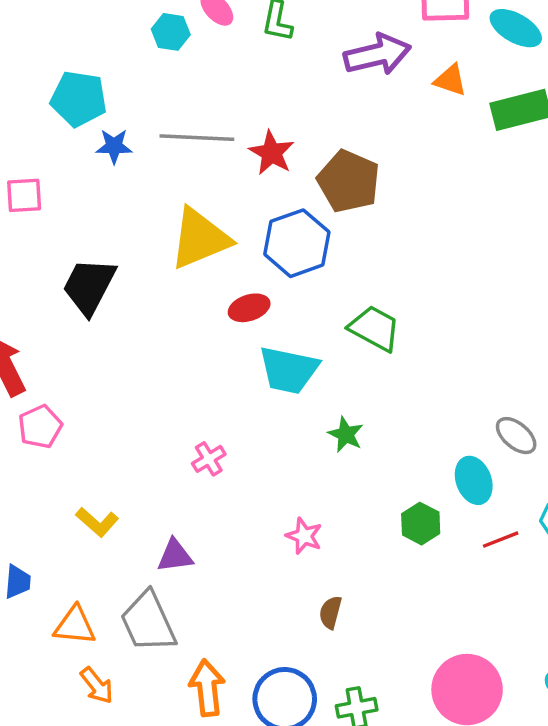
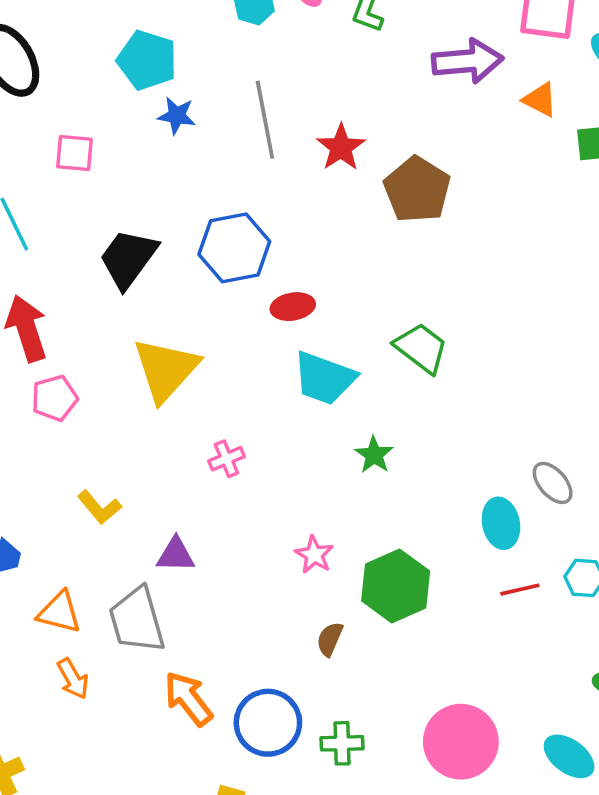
gray line: (197, 138) -> (265, 120), turned 68
yellow triangle: (200, 239) -> (166, 370), moved, turned -34
blue hexagon: (297, 243) -> (234, 248), moved
green hexagon: (421, 524) -> (396, 586), moved, size x1.6
orange arrow: (207, 688) -> (188, 699), turned -40

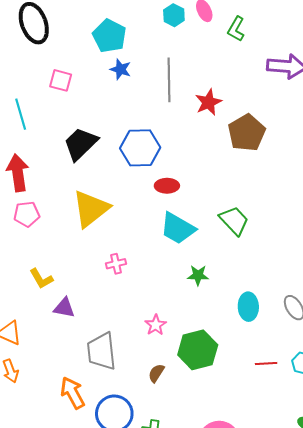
green star: (374, 455) -> (198, 275), turned 30
cyan ellipse: (501, 523) -> (248, 307), moved
purple triangle: (176, 555) -> (64, 308), moved
gray trapezoid: (137, 620) -> (101, 351), moved

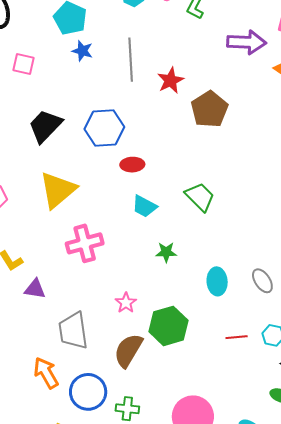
cyan trapezoid: (178, 228) -> (144, 206), size x0.7
pink cross: (116, 264) -> (85, 243), size x1.8
brown semicircle: (156, 373) -> (128, 350), size x1.8

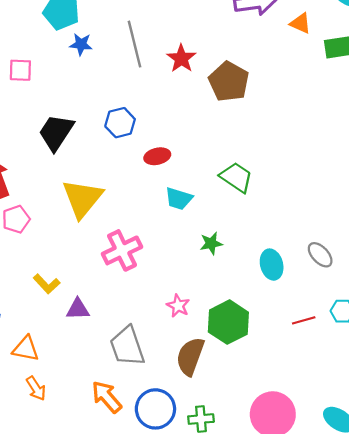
blue hexagon: (104, 128) -> (120, 123), size x0.7

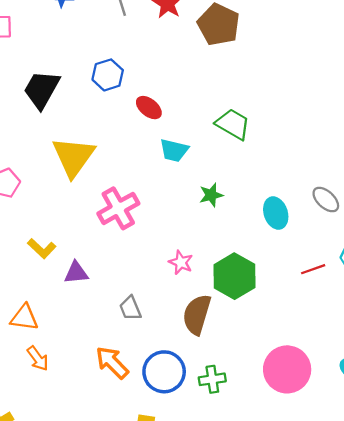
red ellipse: (157, 156) -> (149, 108), turned 55
gray trapezoid: (127, 346) -> (130, 308), size x0.6

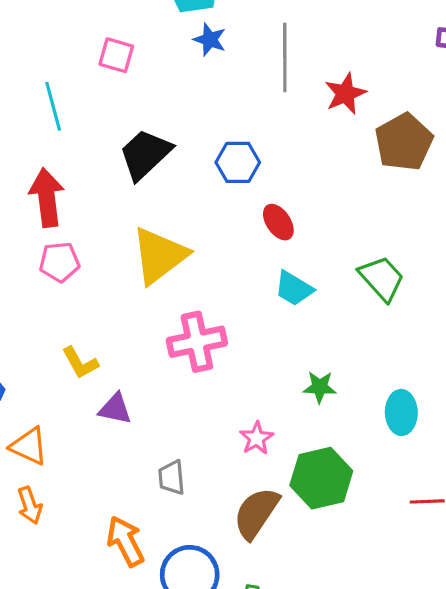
green star: (211, 195) -> (320, 387), moved

